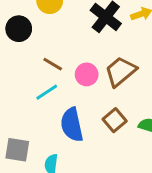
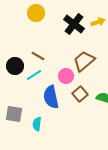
black circle: (19, 29) -> (15, 66), moved
pink circle: (87, 74) -> (66, 76), moved

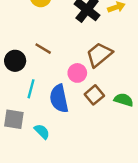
cyan line: (34, 75) -> (31, 89), moved, turned -42
cyan semicircle: (37, 124) -> (42, 131), turned 128

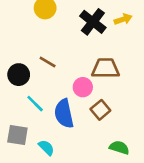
brown trapezoid: (99, 55) -> (105, 68), turned 40
cyan line: (31, 89) -> (35, 104), turned -60
green semicircle: (124, 100) -> (119, 148), moved

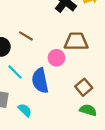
brown square: (100, 110) -> (84, 87), moved

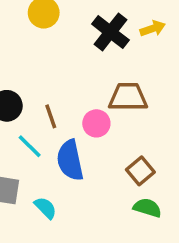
brown line: (26, 36) -> (51, 116), moved, turned 40

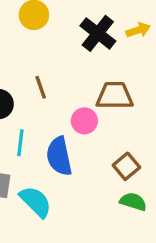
brown line: (51, 116) -> (41, 87), moved
cyan line: (30, 146) -> (20, 143), turned 52
cyan semicircle: (45, 208) -> (36, 202), size x1.5

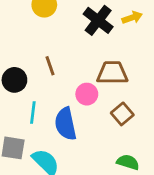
brown square: (126, 166) -> (122, 114), moved

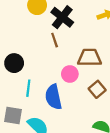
black cross: (98, 20) -> (62, 17), moved
brown line: (50, 66) -> (55, 40), moved

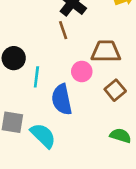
cyan line: (28, 88) -> (36, 77), moved

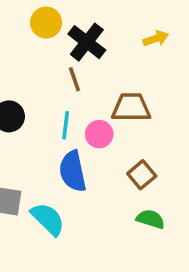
cyan line: (36, 77) -> (66, 125), moved
brown square: (115, 90) -> (142, 175), moved

